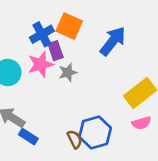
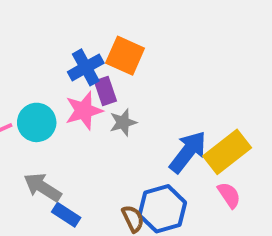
blue arrow: (113, 41) -> (188, 152), moved
pink semicircle: (141, 123) -> (229, 195), turned -108

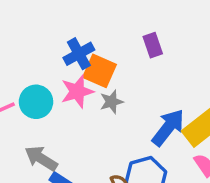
orange square: (125, 56) -> (99, 71), moved
purple rectangle: (105, 91) -> (153, 45), moved

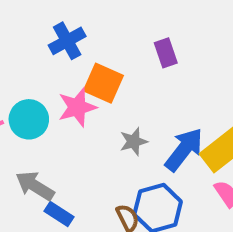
blue cross: (79, 54) -> (67, 41), moved
gray star: (112, 102) -> (134, 141), moved

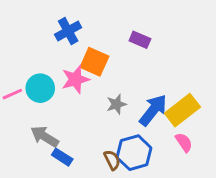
purple rectangle: (166, 53) -> (140, 40), turned -48

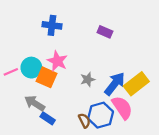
blue cross: (68, 31) -> (52, 25), turned 36
orange square: (94, 62) -> (47, 77), moved
pink star: (75, 79) -> (57, 61), turned -30
pink semicircle: (184, 142) -> (122, 108), moved, size x1.6

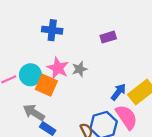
purple rectangle: (105, 32) -> (108, 37), turned -40
gray star: (88, 79) -> (80, 69), moved
blue arrow: (115, 84) -> (118, 92), size x0.7

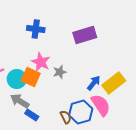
purple rectangle: (108, 37) -> (85, 35), size x1.6
gray star: (80, 69) -> (60, 72), moved
cyan circle: (30, 75) -> (17, 79), moved

